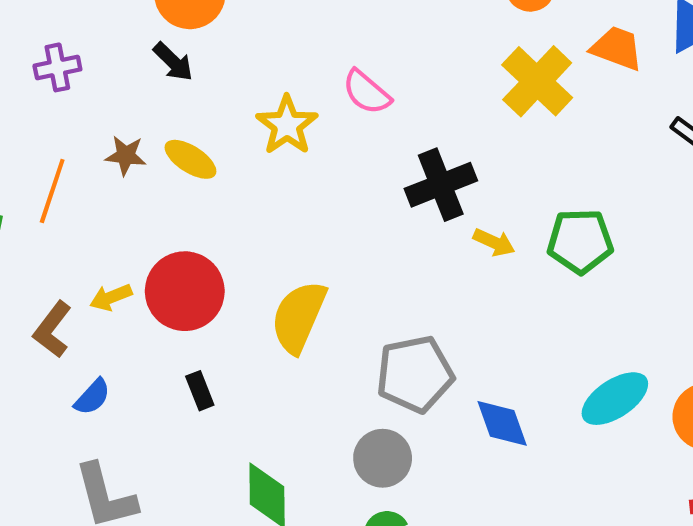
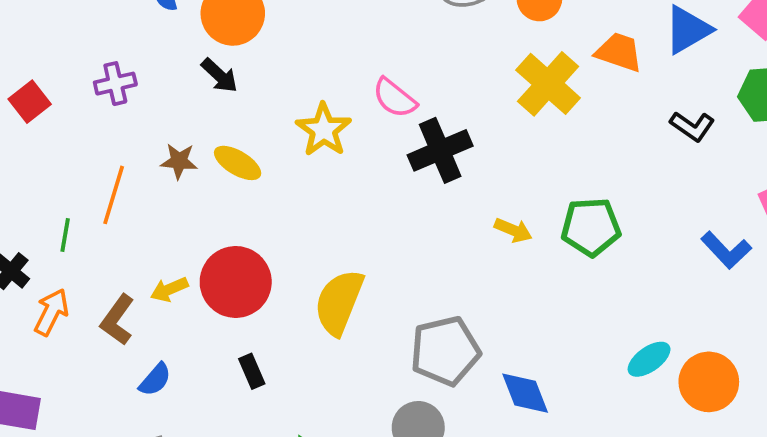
black cross: (441, 185) -> (440, 150), moved
cyan ellipse: (615, 399) -> (649, 359), moved, size x0.7

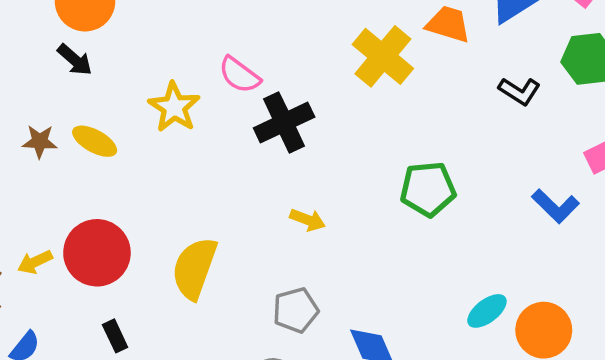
yellow arrow: (513, 230) -> (308, 220), moved
gray pentagon: (445, 351) -> (296, 310), size x0.7

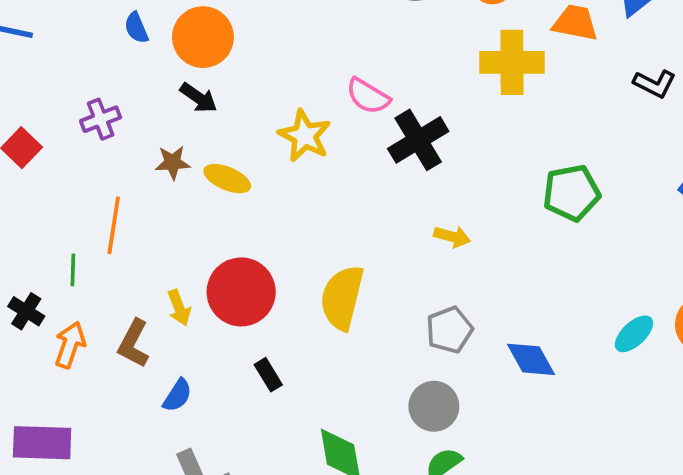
yellow cross: (383, 56) -> (512, 62), turned -34
brown star: (40, 141) -> (173, 163), moved
yellow arrow: (35, 262) -> (179, 308), turned -80
cyan ellipse: (487, 311) -> (634, 334), moved

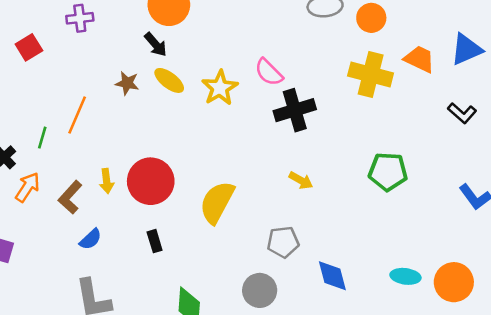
purple cross: (101, 119) -> (80, 18), moved
yellow ellipse: (227, 179) -> (169, 80), moved
cyan ellipse: (634, 334) -> (405, 276), turned 36

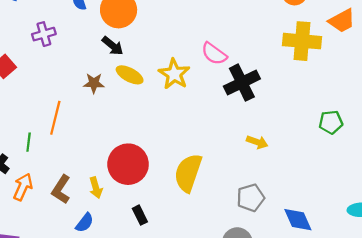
orange trapezoid: (420, 59) -> (342, 21), turned 136
green pentagon: (388, 172) -> (331, 122), size x0.7
yellow arrow: (107, 181) -> (96, 188), moved

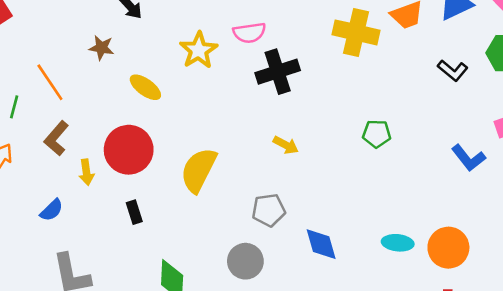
pink semicircle: (214, 54) -> (249, 33), turned -52
yellow ellipse: (130, 75) -> (145, 87), moved
orange line: (55, 118) -> (50, 82), turned -56
brown L-shape: (61, 189) -> (56, 138), moved
blue semicircle: (85, 223) -> (52, 210), moved

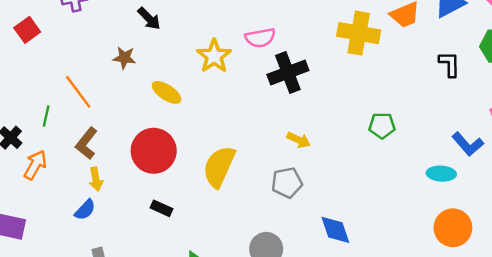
black L-shape: (453, 70) -> (450, 64), turned -128
yellow arrow: (86, 172) -> (96, 179), moved
gray pentagon: (269, 210) -> (287, 183), moved
black rectangle: (134, 212) -> (161, 208), turned -45
cyan ellipse: (398, 243) -> (441, 174), moved

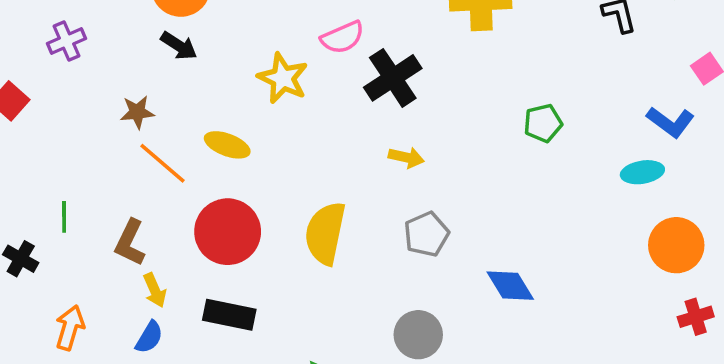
brown star: (124, 58) -> (137, 112), moved
orange line: (78, 92) -> (163, 163), moved
yellow arrow: (299, 140) -> (406, 157), moved
orange arrow: (35, 165) -> (70, 328), moved
black rectangle: (161, 208) -> (229, 315), moved, size x1.6

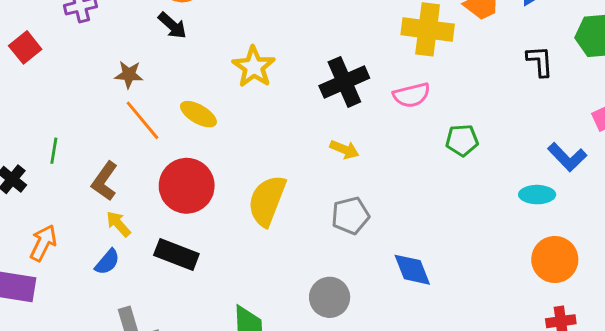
pink semicircle: (342, 37) -> (412, 95), moved
yellow arrow: (155, 290) -> (118, 224), turned 152

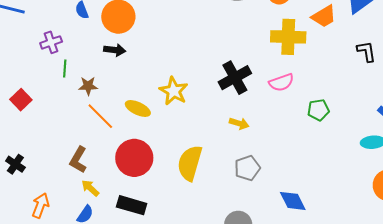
black arrow: (172, 26) -> (115, 50), turned -30
red square: (25, 47) -> (21, 100), moved
yellow star: (254, 67) -> (174, 91), moved
green line: (54, 151) -> (65, 68), moved

